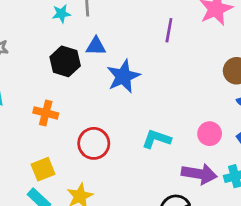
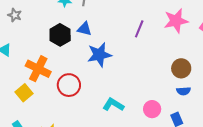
orange cross: (46, 113) -> (38, 69), size x1.4
red circle: (94, 143) -> (69, 85), moved
yellow square: (43, 169) -> (24, 93), moved, turned -30

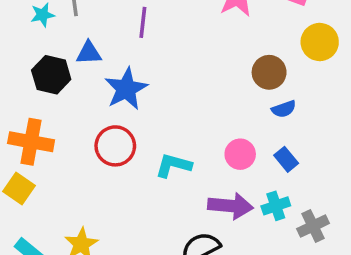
purple line: (139, 29) -> (143, 22), moved
red circle: (69, 85) -> (115, 146), moved

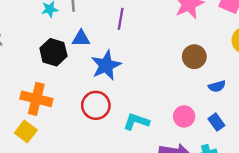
brown circle: (269, 72) -> (194, 57), moved

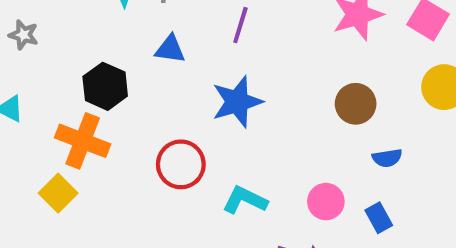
black hexagon: (53, 52) -> (105, 86), moved
blue star: (106, 65) -> (237, 102), moved

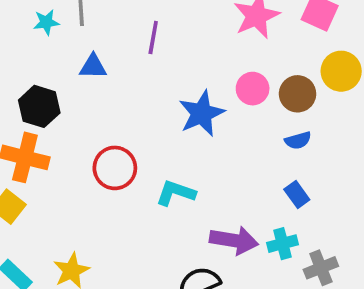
blue star: (237, 102) -> (202, 113), moved
brown circle: (356, 104) -> (298, 94), moved
pink circle: (326, 202) -> (253, 89), moved

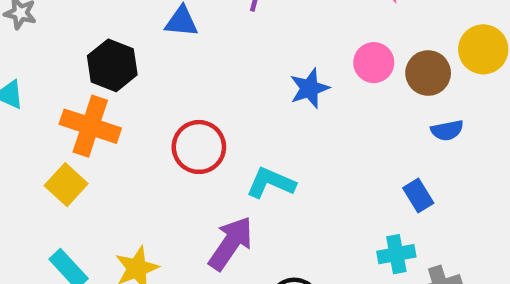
blue star: (202, 113) -> (309, 88), size x0.7
blue semicircle: (298, 140) -> (447, 130), moved
purple arrow: (234, 240) -> (231, 243), moved, turned -69

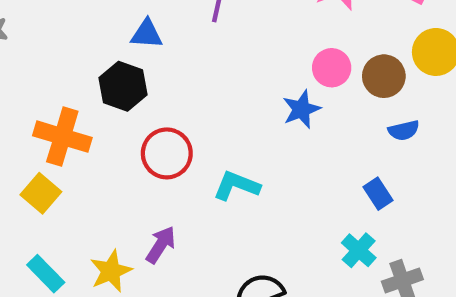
black hexagon: (112, 65) -> (123, 86), moved
blue star: (309, 88) -> (301, 109), moved
purple arrow: (231, 243) -> (161, 245), moved, size x0.7
cyan cross: (396, 254) -> (359, 250), turned -36

